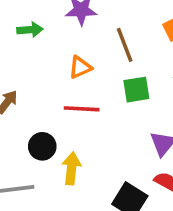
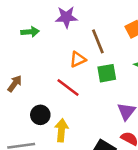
orange triangle: (80, 67) -> (78, 59), moved
red line: (82, 109) -> (68, 88), turned 35

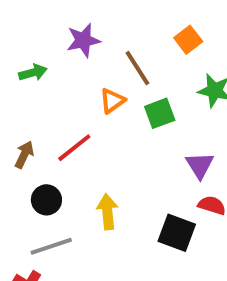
red line: (68, 88) -> (74, 148), moved, turned -65
black circle: (40, 115) -> (46, 200), moved

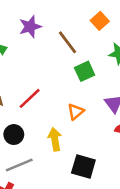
orange triangle: (112, 101) -> (76, 112), moved
black square: (177, 233) -> (83, 167), moved

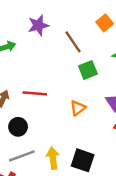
red line: (30, 98) -> (35, 93), turned 45
yellow arrow: (55, 139) -> (53, 158), moved

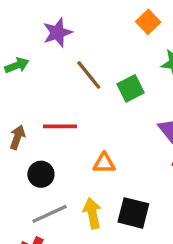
brown line: (73, 42) -> (89, 75), moved
orange triangle: (78, 108) -> (104, 163), moved, turned 42

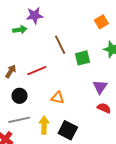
purple star: (57, 33) -> (35, 15), moved
red line: (60, 126) -> (37, 71), turned -36

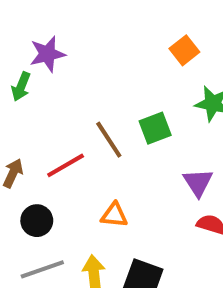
green arrow: (20, 30) -> (21, 87), turned 128
brown line: (60, 45) -> (109, 140), moved

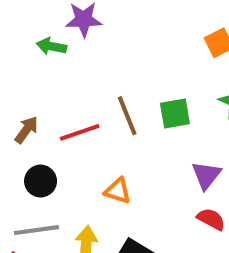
green arrow: (21, 87) -> (51, 46), turned 68

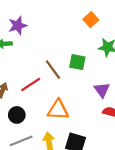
green square: (175, 113) -> (77, 62), turned 35
orange triangle: (118, 191) -> (58, 110), size x1.5

